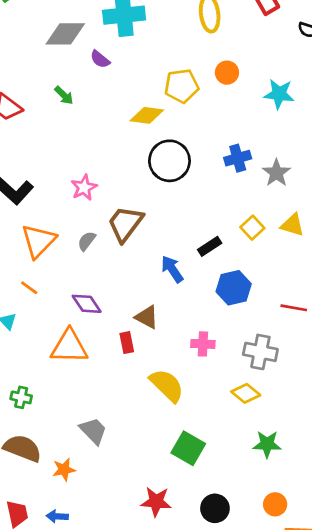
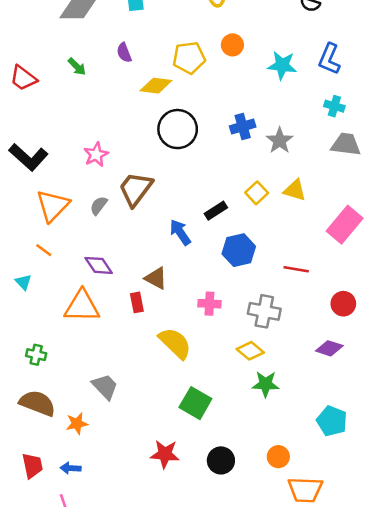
purple semicircle: (100, 59) -> (124, 53), moved, turned 30
green star: (267, 444) -> (266, 384), moved

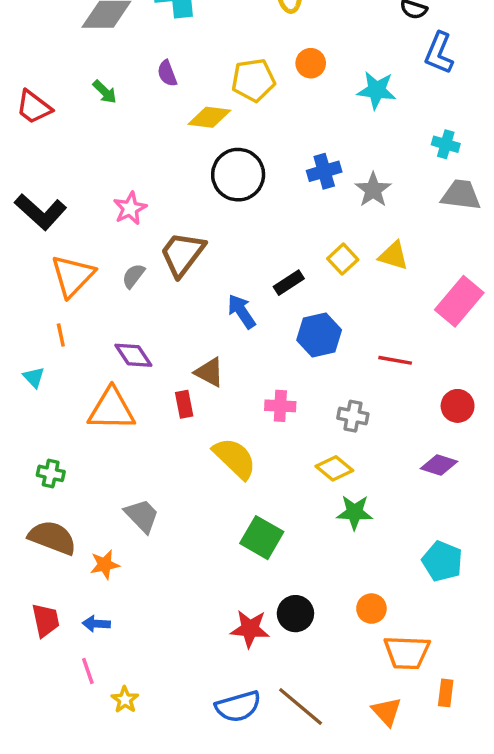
blue L-shape: (329, 59) -> (439, 53), moved
orange line: (44, 250) -> (61, 335), turned 42
gray cross: (264, 311) -> (353, 416), size x0.7
red star: (165, 454) -> (250, 629), moved

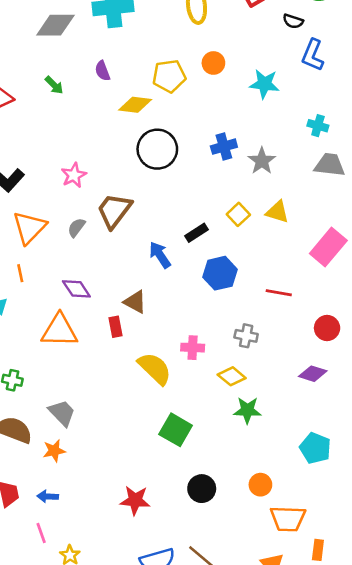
pink cross: (280, 406) -> (193, 348), moved
gray trapezoid: (142, 516) -> (62, 413), moved
red star: (250, 629) -> (135, 500), moved

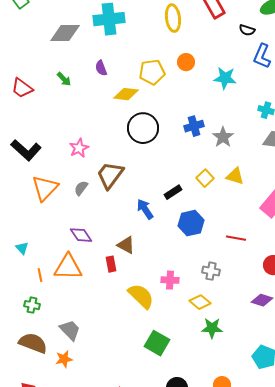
orange line: (20, 273) -> (40, 275), moved

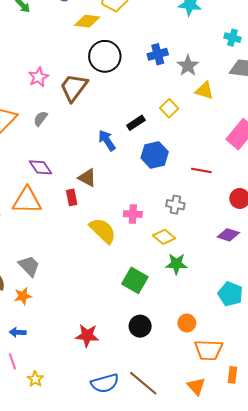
brown trapezoid: (110, 175) -> (74, 87), moved
yellow triangle: (235, 176) -> (204, 91), moved
green square: (157, 343) -> (135, 280), moved

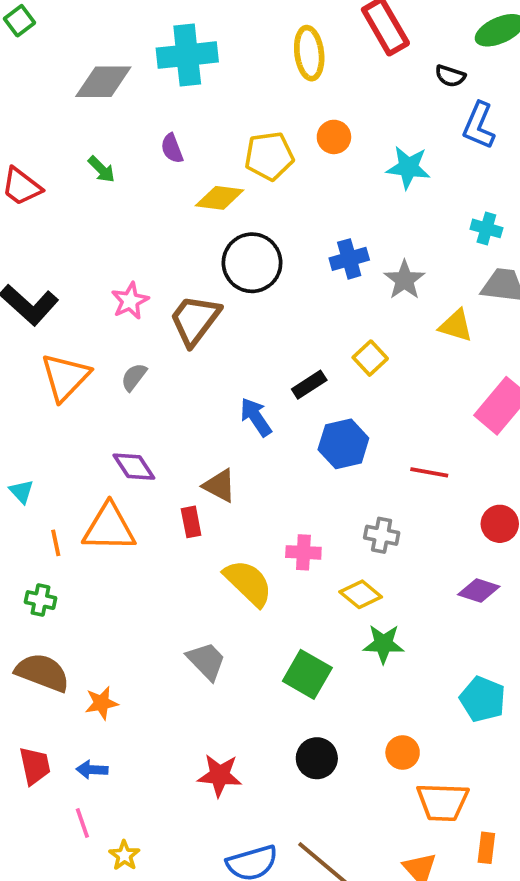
yellow triangle: (204, 91) -> (456, 326), moved
gray trapezoid: (29, 266) -> (206, 661), moved

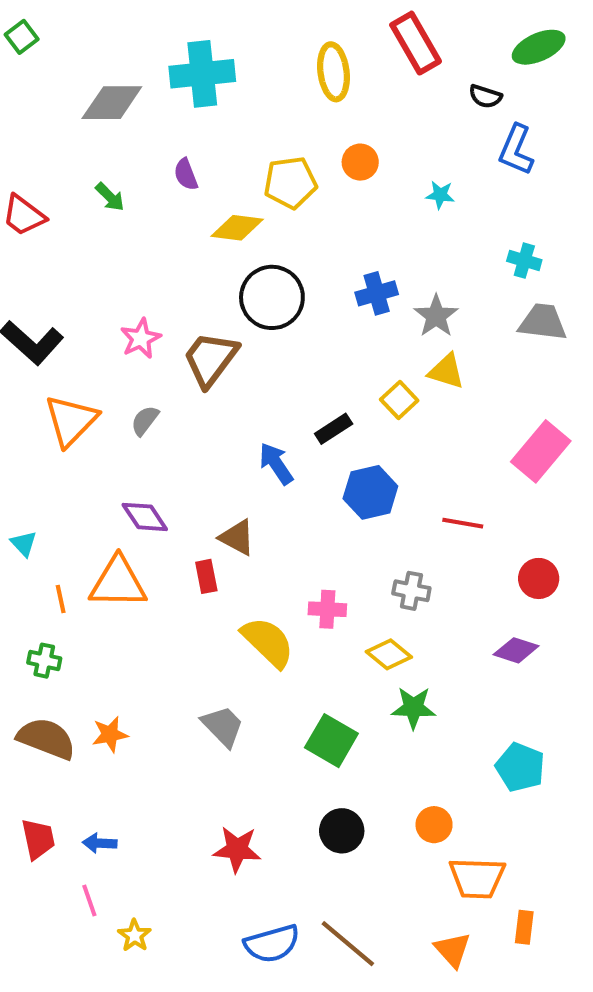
cyan star: (408, 167) -> (440, 195), size x0.6
yellow triangle: (456, 326) -> (446, 371), moved
orange star: (101, 703) -> (110, 734), moved

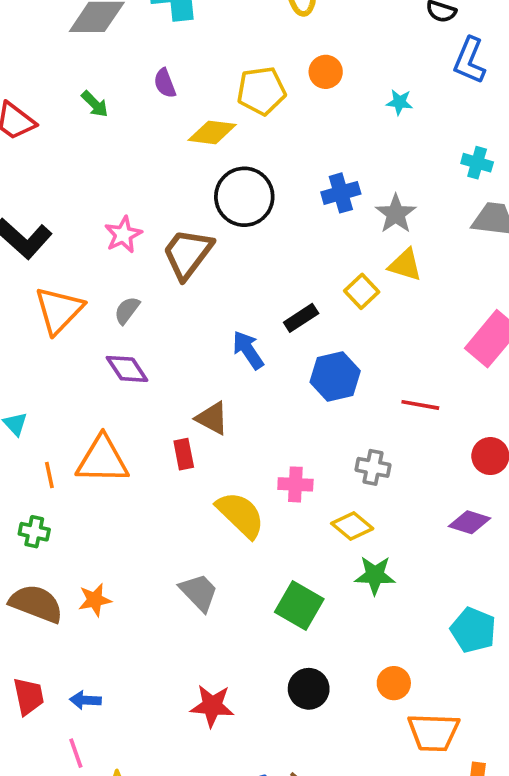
purple diamond: (145, 517) -> (127, 369), moved

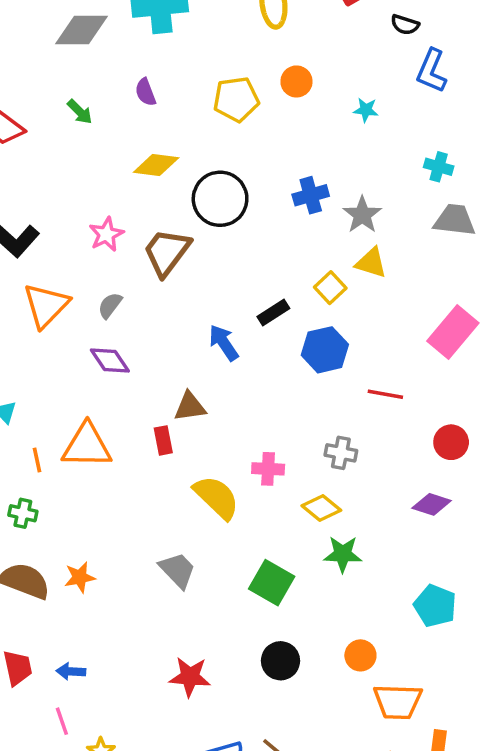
yellow diamond: (212, 132) -> (156, 165), moved
blue hexagon: (335, 377) -> (325, 350), moved
brown triangle: (212, 418) -> (190, 407), turned -36

